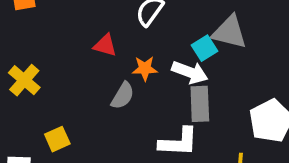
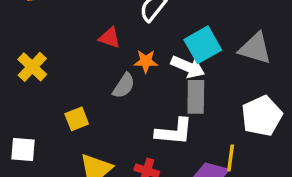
gray triangle: (229, 32) -> (255, 48), moved
cyan square: (205, 48) -> (203, 45), size x1.5
yellow square: (57, 139) -> (77, 119), moved

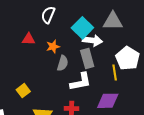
white arrow: (188, 67) -> (92, 40), moved
gray semicircle: (124, 86) -> (63, 63), moved
yellow line: (231, 158) -> (115, 73), moved

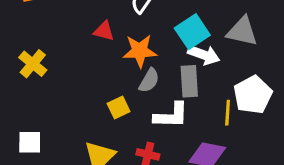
orange star: (53, 47) -> (140, 51), size x1.5
yellow square: (23, 91) -> (119, 107), moved

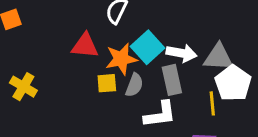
red triangle: (104, 31) -> (85, 46), size x1.4
gray triangle: (242, 31) -> (218, 57), moved
cyan square: (192, 32) -> (147, 47), moved
yellow square: (119, 107) -> (107, 83), moved, turned 30

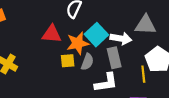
gray triangle: (218, 57) -> (146, 25), moved

